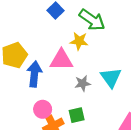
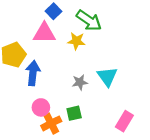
pink triangle: (61, 60) -> (44, 33), moved

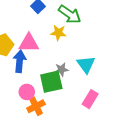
pink triangle: (44, 33) -> (29, 43), moved
green square: (74, 113) -> (51, 82), moved, size x1.6
pink rectangle: (124, 121) -> (90, 99), moved

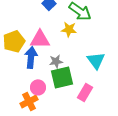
gray star: (61, 69) -> (56, 61), moved
pink rectangle: (90, 99) -> (85, 92), moved
orange cross: (36, 106) -> (29, 101), moved

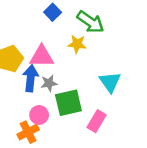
gray star: (56, 61) -> (49, 83), moved

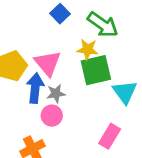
pink triangle: (42, 56) -> (48, 63), turned 50
green square: (68, 103) -> (96, 70), moved
pink circle: (39, 115) -> (52, 116), moved

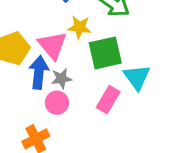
yellow star: (88, 49) -> (80, 27), moved
pink rectangle: (110, 136) -> (108, 100), moved

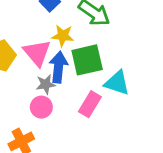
blue arrow: (39, 72) -> (58, 67), moved
cyan triangle: (137, 77) -> (117, 83), turned -36

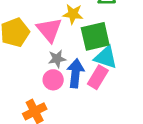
blue arrow: (58, 67) -> (75, 73), moved
cyan triangle: (117, 83) -> (106, 57), moved

